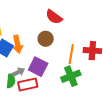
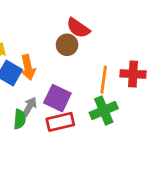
brown circle: (46, 39) -> (67, 45), moved
gray arrow: (18, 72) -> (29, 107), turned -32
red rectangle: (28, 84) -> (60, 122), moved

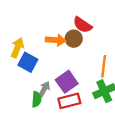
orange arrow: (28, 67) -> (56, 40), moved, turned -72
purple square: (57, 98) -> (67, 82), turned 30

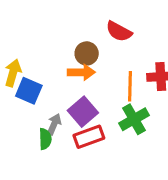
red semicircle: (82, 25) -> (119, 31), moved
orange arrow: (56, 40) -> (81, 72), moved

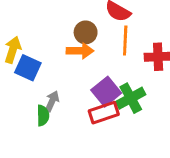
orange line: (130, 86) -> (125, 41), moved
purple square: (83, 112) -> (106, 92), moved
red rectangle: (89, 137) -> (104, 113), moved

